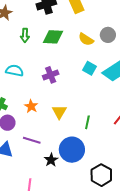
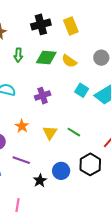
yellow semicircle: (86, 39) -> (69, 61), moved
green line: (87, 122) -> (74, 132), moved, turned -72
blue circle: (72, 150) -> (61, 171), size x0.7
black hexagon: (101, 175) -> (90, 164), moved

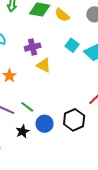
green line: (74, 132) -> (27, 107), moved
yellow triangle: (50, 133) -> (44, 65), moved, turned -42

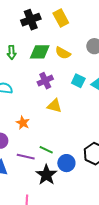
purple cross: (33, 47) -> (45, 81), moved
black star: (23, 131) -> (46, 175), size x1.5

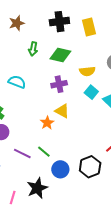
yellow semicircle: (63, 53) -> (87, 71), moved, turned -49
orange star: (23, 123) -> (47, 123), moved
black star: (46, 175) -> (37, 188), moved

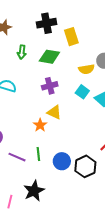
yellow rectangle: (89, 27) -> (71, 37), moved
yellow semicircle: (87, 71) -> (86, 69), moved
green line: (44, 152) -> (38, 154), turned 48
blue circle: (60, 169) -> (62, 161), moved

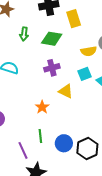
cyan square: (82, 92) -> (84, 74), turned 32
yellow triangle: (54, 112) -> (66, 91), moved
purple line: (17, 157) -> (23, 150), moved, turned 42

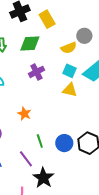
cyan square: (84, 74) -> (70, 71), turned -32
yellow triangle: (66, 91) -> (70, 90), moved
orange star: (42, 107) -> (24, 114), moved

